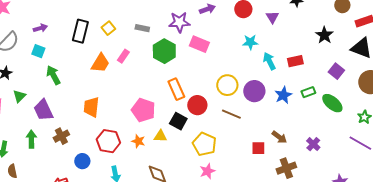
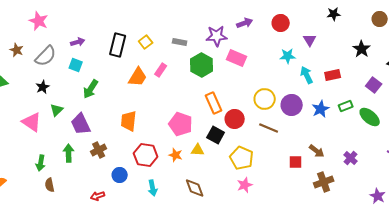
purple triangle: (272, 17) -> (310, 40), moved
green arrow: (53, 75) -> (91, 89), turned -120

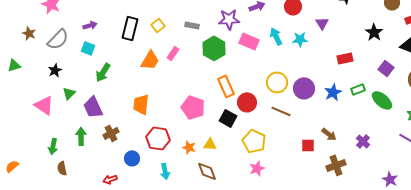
cyan arrow: (307, 75) -> (276, 36), moved
yellow triangle: (198, 150) -> (210, 144), moved
orange star: (176, 155) -> (189, 147), moved

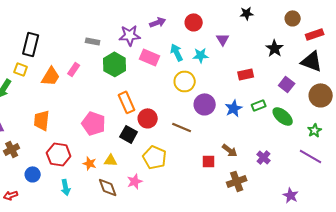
yellow square: (158, 25) -> (21, 69), moved, turned -32
yellow circle: (277, 82) -> (185, 81), moved
pink star: (257, 168) -> (135, 181), moved

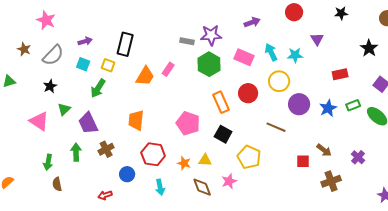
red circle: (194, 22) -> (294, 12), moved
purple star: (130, 35) -> (211, 35), moved
yellow square: (21, 69) -> (108, 65), moved
red circle: (148, 118) -> (248, 93), moved

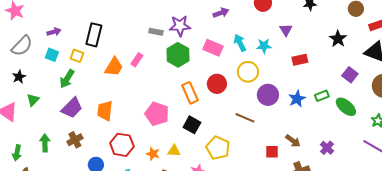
red rectangle: (340, 74) -> (300, 60), moved
purple trapezoid: (88, 123) -> (72, 108), moved, turned -110

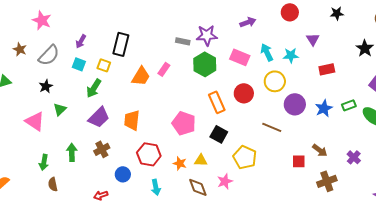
purple arrow: (54, 32) -> (81, 41), turned 136

